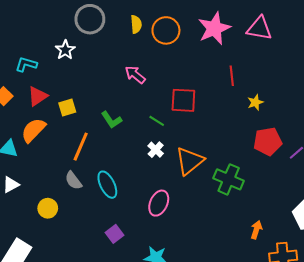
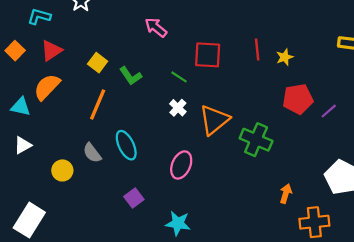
red line: (232, 76) -> (257, 49), moved
yellow square: (67, 108) -> (98, 63), moved, turned -36
gray semicircle: (73, 180) -> (92, 153), moved

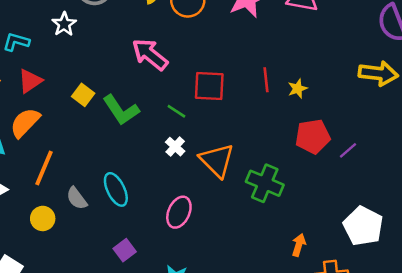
pink arrow: (156, 27) -> (150, 54), size x1.4
green L-shape: (131, 76) -> (121, 110), size x1.4
orange line: (98, 104) -> (44, 168), moved
orange triangle: (214, 120) -> (217, 160), turned -36

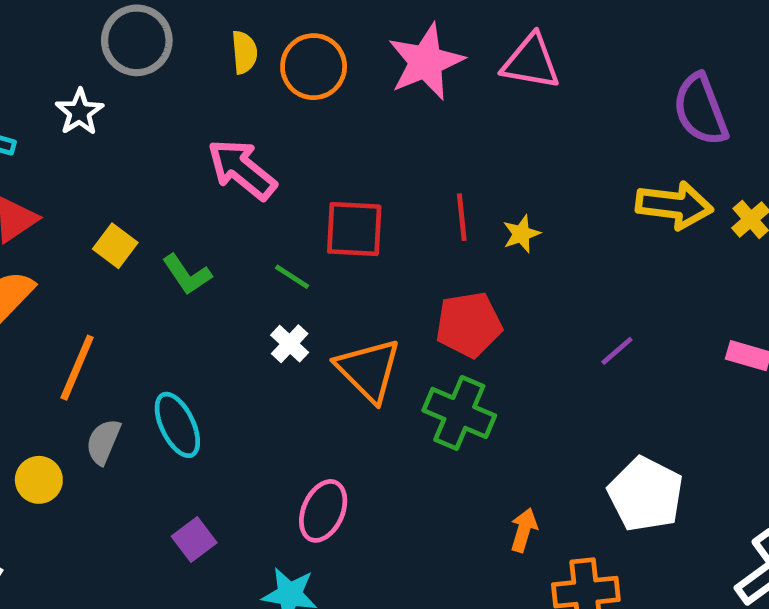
green L-shape: (121, 110) -> (187, 274), size x0.7
red pentagon: (313, 136) -> (469, 325), moved
orange line: (44, 168) -> (77, 368), moved
gray semicircle: (77, 198) -> (103, 442), turned 60
pink ellipse: (179, 212) -> (323, 511), moved

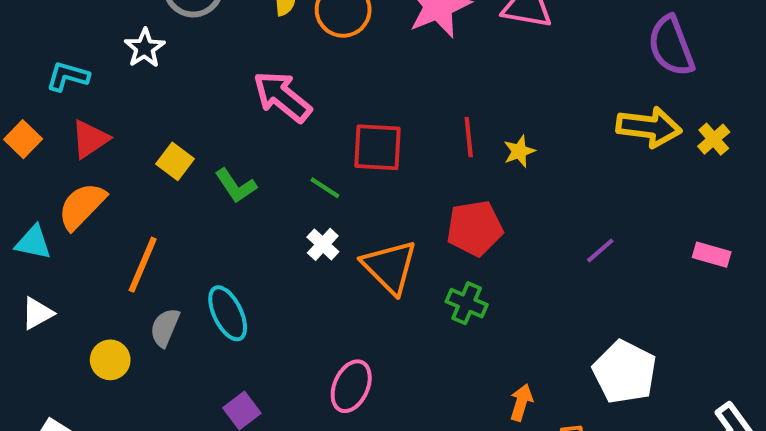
green cross: (459, 413) -> (467, 303), size x0.7

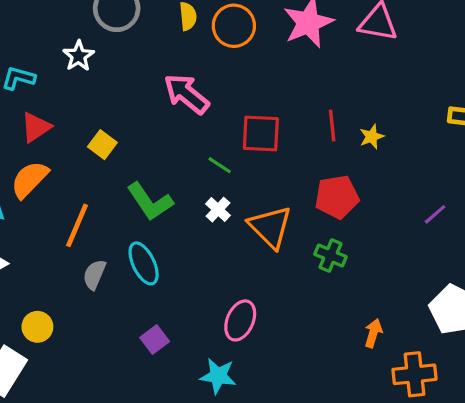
green L-shape: (236, 186) -> (150, 202), moved, size x1.4
yellow circle: (110, 360) -> (37, 327), moved

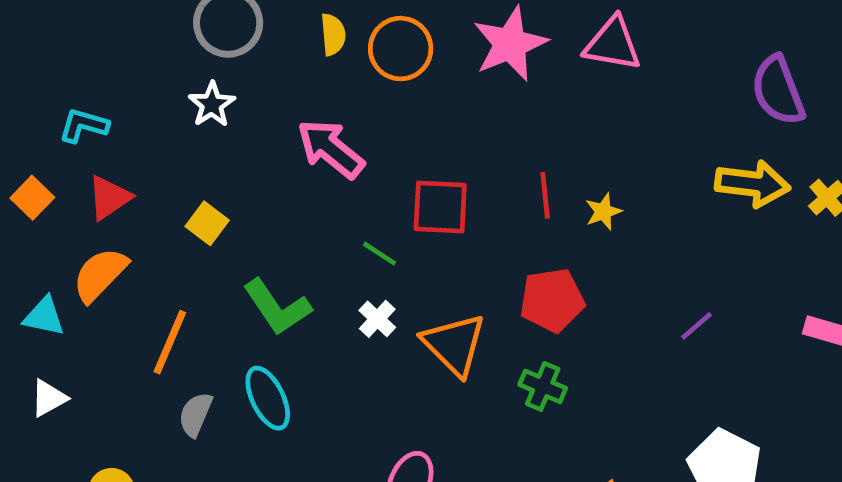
white star: (79, 56) -> (212, 104), moved

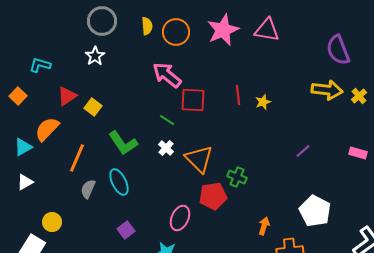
pink arrow: (331, 149) -> (167, 75), moved
red triangle: (109, 198) -> (67, 96), moved
red pentagon: (552, 300) -> (213, 196), moved
cyan triangle: (44, 317) -> (23, 147), turned -42

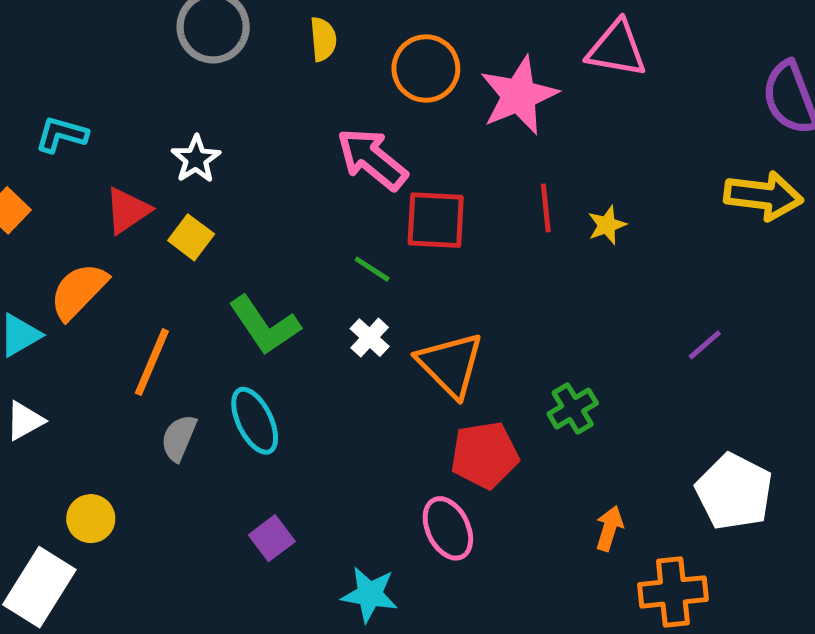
pink star: (223, 30) -> (519, 95), moved
orange circle: (176, 32) -> (426, 68), moved
white star: (95, 56) -> (196, 159), moved
green cross: (237, 177) -> (573, 409), moved, turned 36
pink ellipse: (180, 218) -> (448, 528), moved, turned -50

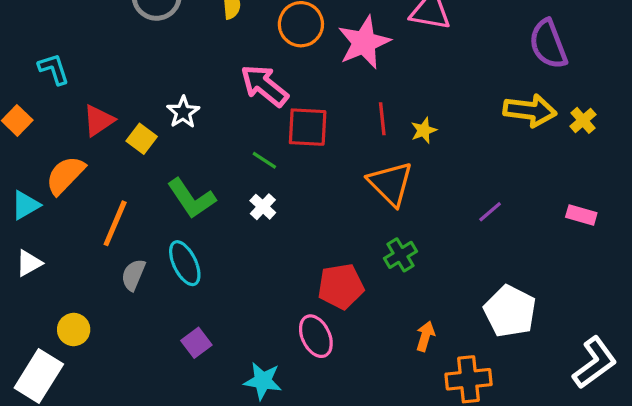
cyan L-shape: (61, 135) -> (54, 69), turned 56
white star: (196, 159) -> (183, 112), moved
orange triangle: (450, 364) -> (391, 184), moved

